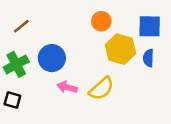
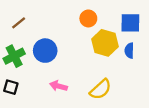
pink arrow: (67, 87) -> (58, 86), moved
yellow semicircle: (101, 89) -> (101, 89), moved

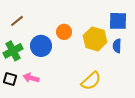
orange circle: (88, 18) -> (64, 32), moved
pink arrow: (58, 86) -> (31, 78), moved

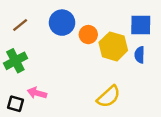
orange circle: (64, 32) -> (88, 35), moved
blue circle: (41, 46) -> (62, 23), moved
black square: (10, 79) -> (15, 104), moved

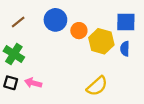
green cross: (15, 61) -> (14, 54), turned -30
black square: (15, 104) -> (11, 83), moved

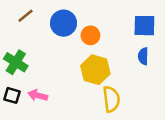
brown line: (18, 22) -> (25, 16), moved
yellow hexagon: (101, 41) -> (95, 70), moved
yellow semicircle: (97, 86) -> (111, 99), turned -55

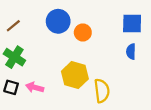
brown line: (25, 16) -> (13, 26), moved
yellow hexagon: (95, 70) -> (75, 75), moved

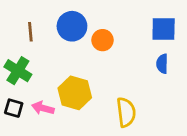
brown line: (13, 26) -> (30, 32), moved, turned -56
yellow hexagon: (75, 75) -> (75, 93), moved

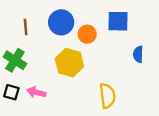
blue square: (164, 29) -> (118, 21), moved
yellow hexagon: (75, 93) -> (69, 63), moved

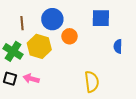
orange circle: (87, 34) -> (70, 36), moved
yellow hexagon: (69, 63) -> (39, 46), moved

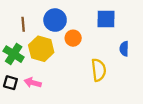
yellow semicircle: (92, 82) -> (99, 70), moved

